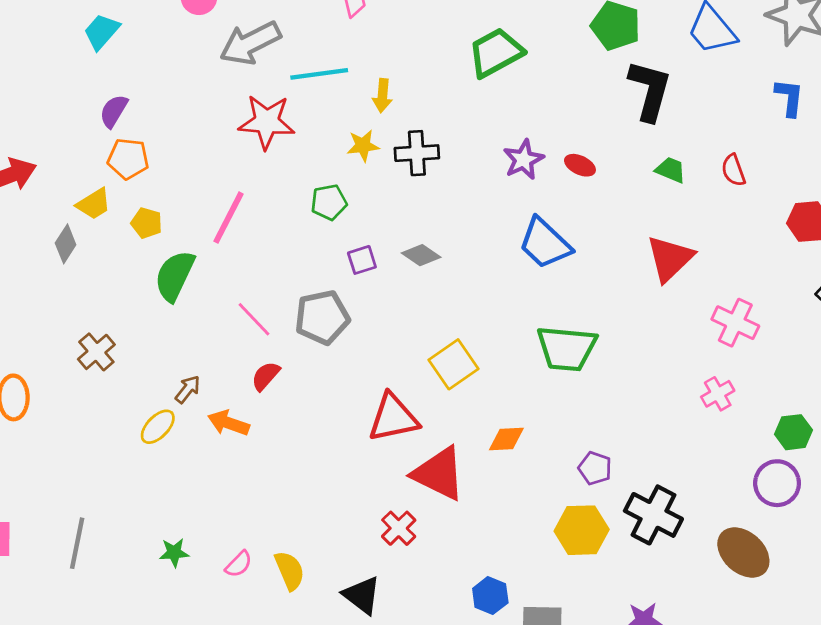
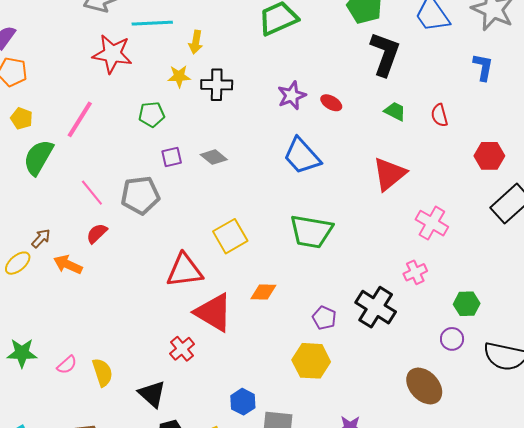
purple circle: (777, 483) -> (452, 339), size x0.7
black cross: (653, 515) -> (376, 307), moved
green star: (174, 553) -> (22, 353), size x1.4

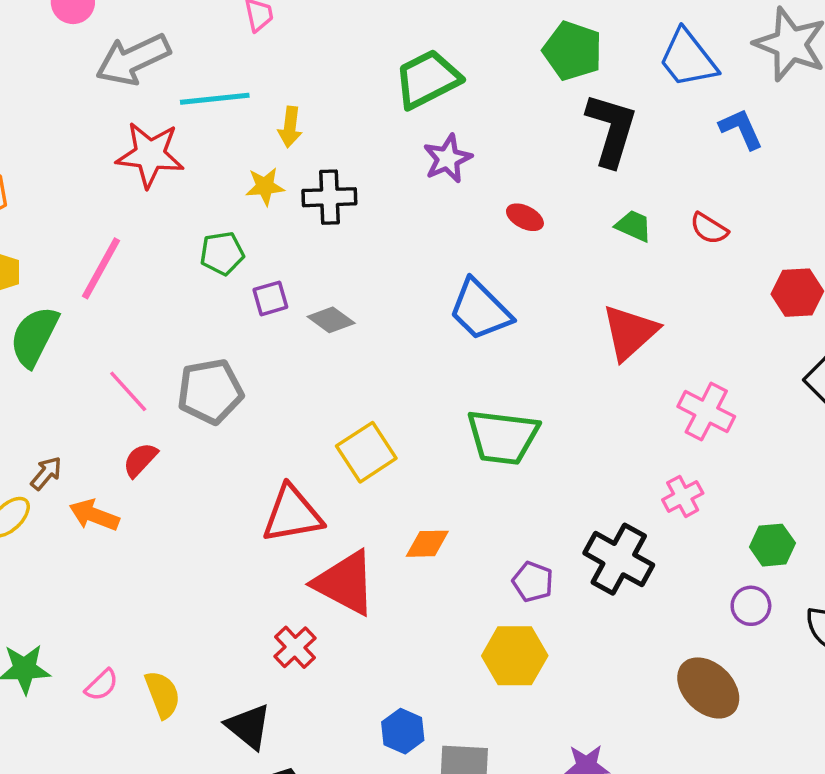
blue L-shape: (483, 67) -> (741, 129), moved, turned -32
purple star: (292, 96) -> (448, 159), moved
red semicircle: (439, 115) -> (709, 228), turned -40
purple square: (172, 157) -> (270, 298), moved

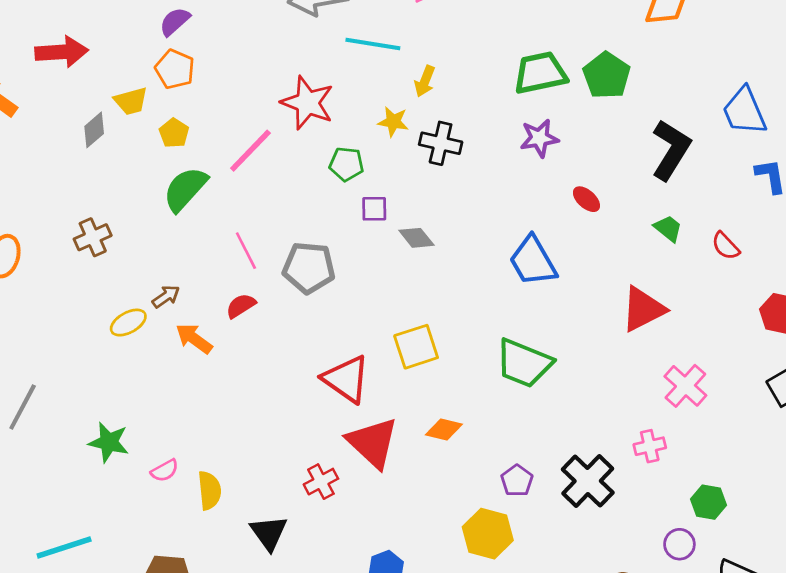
green pentagon: (573, 51) -> (607, 75), moved
red star: (150, 155) -> (307, 103), moved
red triangle: (292, 514) -> (346, 379), turned 30

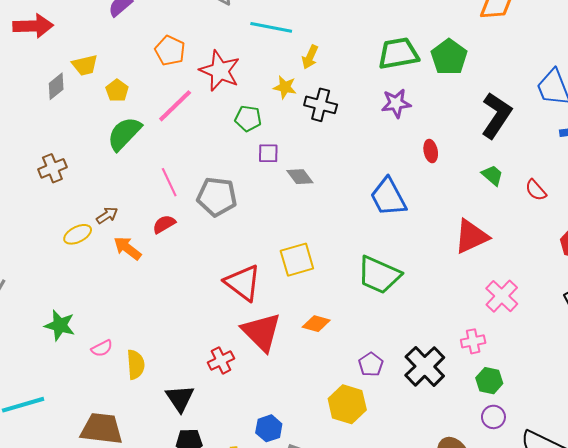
orange pentagon: (175, 69) -> (170, 51), moved
red ellipse: (586, 199) -> (431, 151), turned 35
green hexagon: (709, 502) -> (489, 381), moved

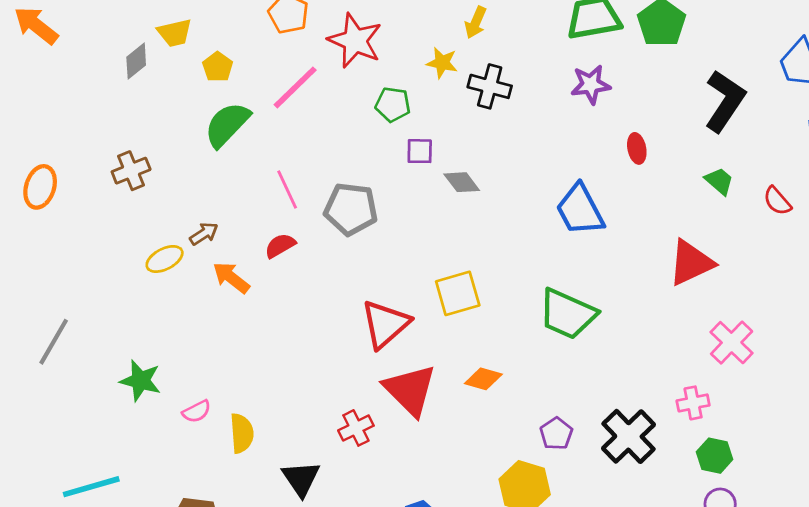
red triangle: (243, 283) -> (385, 324), turned 42

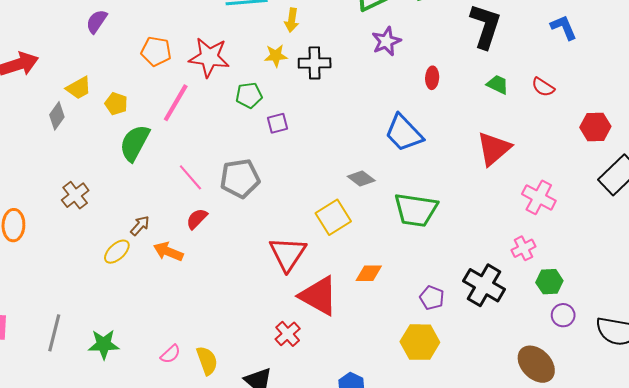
red ellipse: (637, 148) -> (432, 78), turned 30
gray diamond: (462, 182) -> (361, 178), moved
green star: (140, 381) -> (104, 344), moved

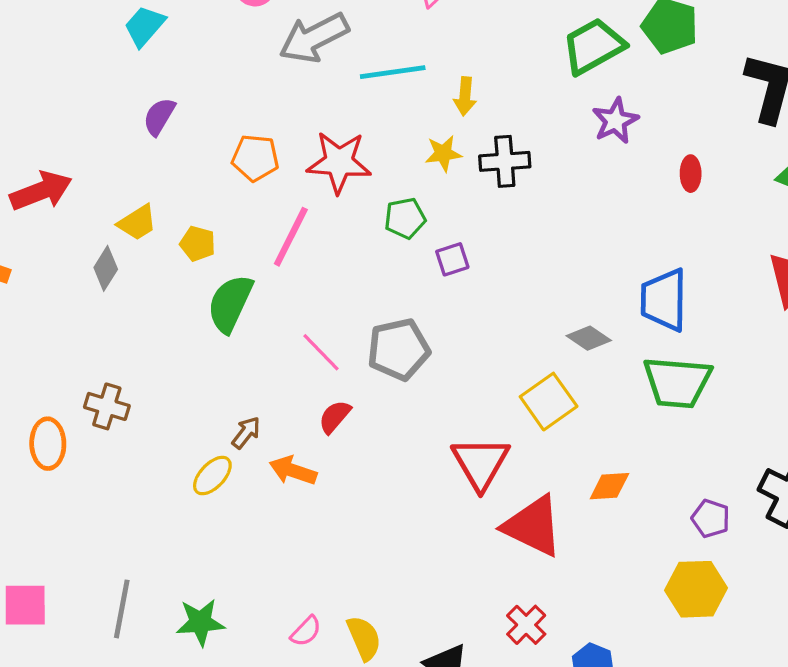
blue trapezoid: (404, 133) -> (664, 300), moved, turned 48
brown cross: (75, 195) -> (107, 406), moved, turned -32
red cross: (288, 334) -> (526, 625), moved

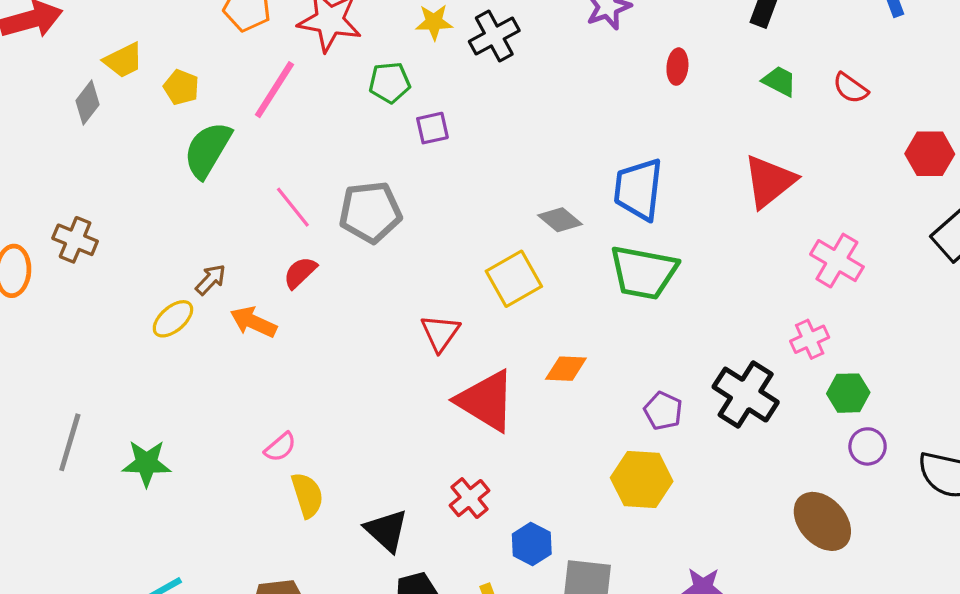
black cross: (505, 161) -> (494, 36), turned -30
red triangle: (480, 463) -> (440, 333), size x0.7
pink semicircle: (306, 631) -> (280, 447), moved

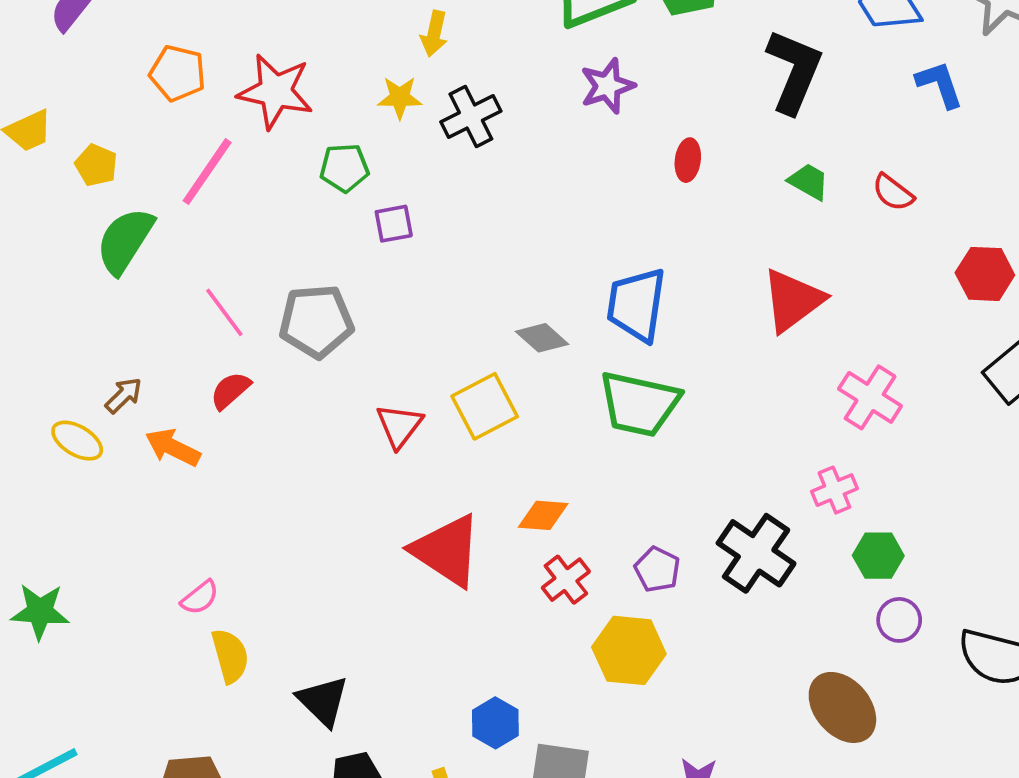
yellow ellipse: (173, 319) -> (77, 441), turned 69
red triangle: (440, 333) -> (399, 426), moved
red cross: (470, 498) -> (566, 580), moved

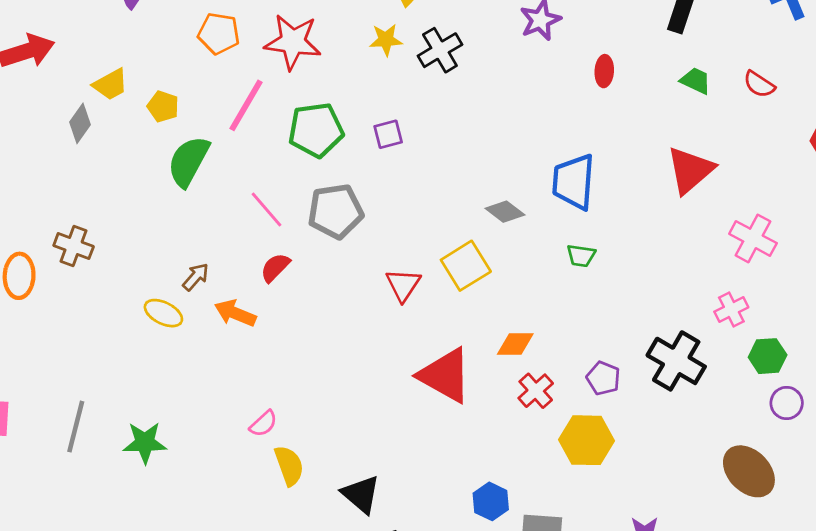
green pentagon: (344, 168) -> (316, 130), moved, size x1.5
green trapezoid: (639, 404) -> (581, 256), size x0.5

